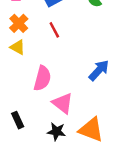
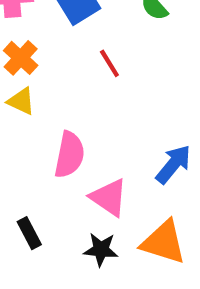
red line: (54, 30) -> (109, 63), moved
blue arrow: (99, 70) -> (173, 164), moved

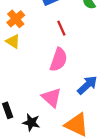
pink semicircle: (69, 155) -> (59, 60), moved
black star: (101, 250) -> (31, 122), moved

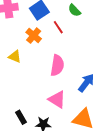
orange cross: (16, 19) -> (34, 36), moved
red line: (61, 28) -> (58, 27), moved

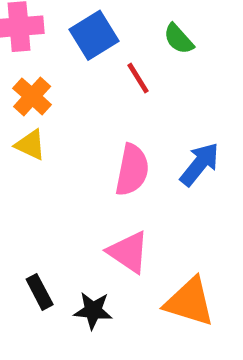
orange cross: (34, 36) -> (32, 96), moved
blue arrow: (86, 83) -> (200, 164), moved

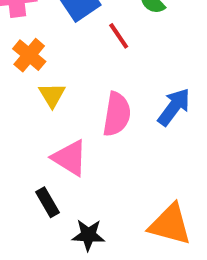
yellow triangle: (30, 145) -> (52, 95), moved, turned 36
pink triangle: (128, 252) -> (70, 158), moved
black rectangle: (40, 292) -> (47, 202), moved

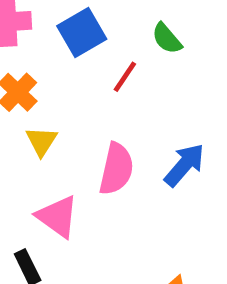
red line: (119, 36) -> (125, 77), turned 64

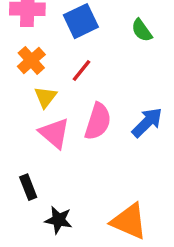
red line: (125, 77) -> (82, 70), moved
pink triangle: (57, 217) -> (54, 133), moved

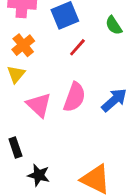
red line: (82, 70) -> (77, 47), moved
yellow triangle: (45, 97) -> (16, 74), moved

